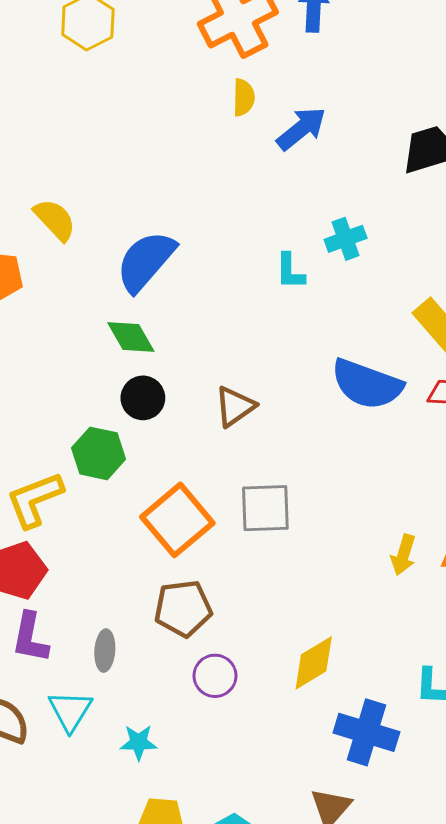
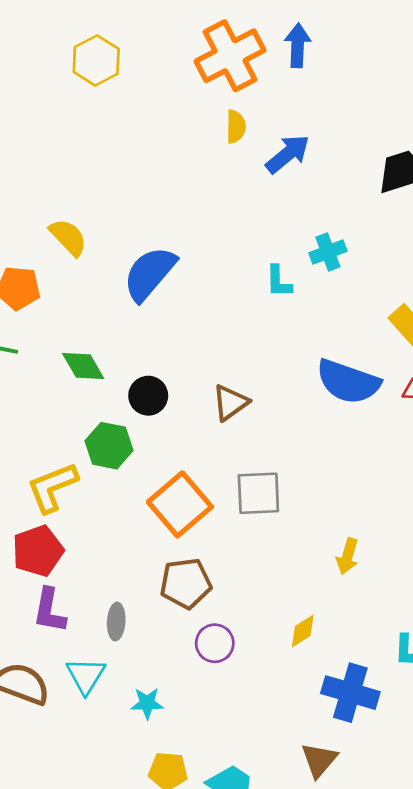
green diamond: (131, 337) -> (83, 366), moved
yellow arrow: (403, 555) -> (347, 556), moved
yellow diamond: (314, 663) -> (303, 631), size x0.7

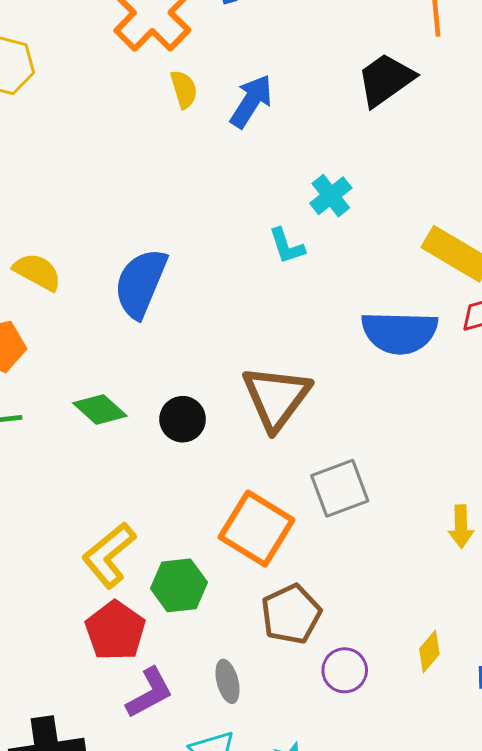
brown triangle: (230, 403) -> (276, 398), size x1.6
green hexagon: (109, 446) -> (179, 585), moved
purple L-shape: (49, 610) -> (150, 693), turned -111
yellow diamond: (303, 631) -> (429, 652), moved

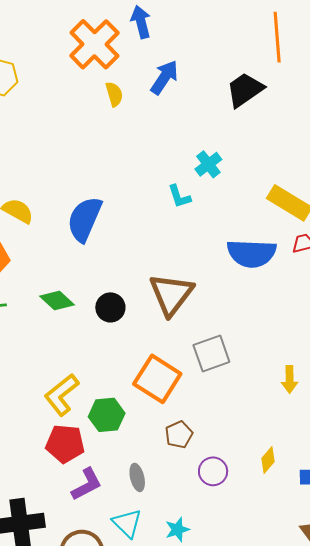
blue arrow: (251, 101) -> (164, 77), moved
brown pentagon: (291, 614) -> (179, 435), size x0.7
red pentagon: (115, 631) -> (65, 444), turned -30

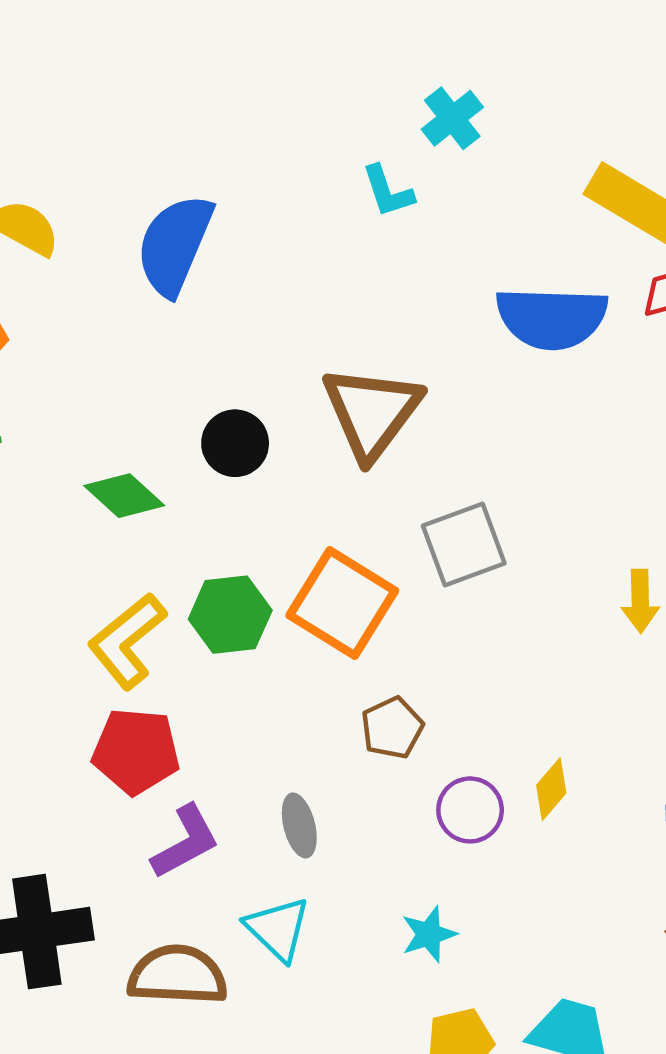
green diamond: (57, 300) -> (124, 496), moved
green hexagon: (107, 415) -> (230, 615), moved
yellow diamond: (268, 460) -> (551, 789), moved
cyan star: (177, 530) -> (429, 934), moved

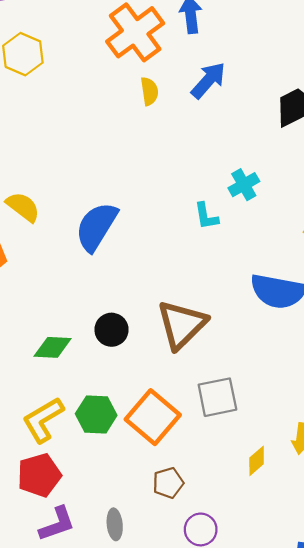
green diamond: (124, 496) -> (53, 347), turned -48
red pentagon: (136, 751) -> (39, 475), turned -30
yellow diamond: (551, 789) -> (257, 461), moved

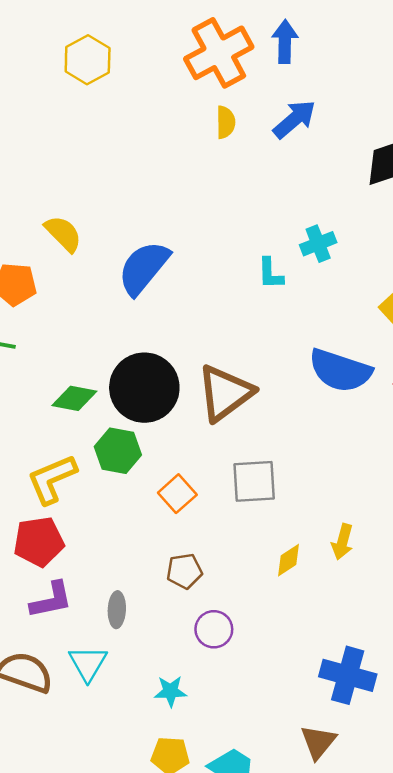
black circle: (112, 330) -> (144, 388), size x1.8
green hexagon: (96, 414) -> (118, 451), moved
orange square: (153, 417) -> (177, 494), size x0.6

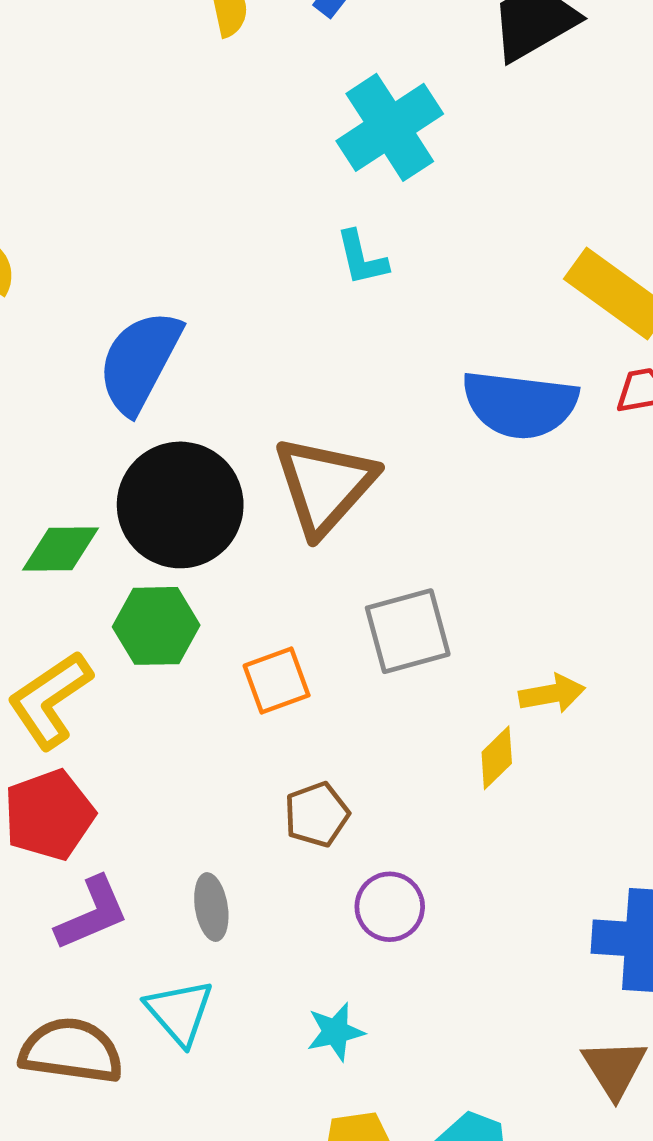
cyan cross: (318, 244) -> (390, 127), moved, size x1.6
blue semicircle: (144, 268) -> (140, 362), moved
orange square: (177, 494) -> (277, 680), turned 33
yellow arrow: (342, 542) -> (552, 694), moved, turned -104

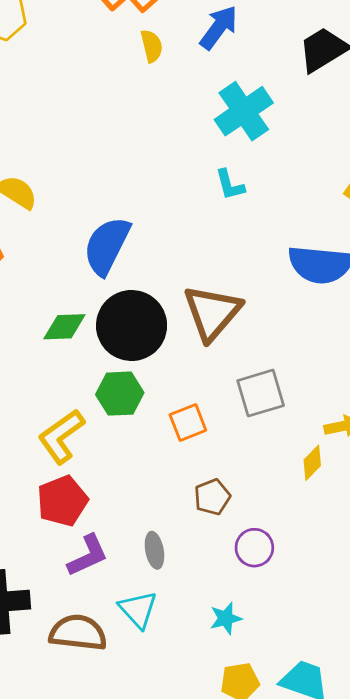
green diamond: (60, 549) -> (64, 327), moved

